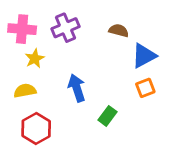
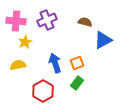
orange square: (145, 88) -> (77, 63), moved
red hexagon: (36, 129) -> (43, 91), moved

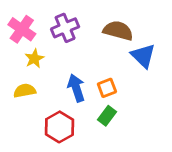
pink cross: (16, 21) -> (22, 29), turned 30
brown semicircle: (85, 22) -> (118, 31), size x1.5
blue triangle: (103, 40) -> (143, 56), turned -48

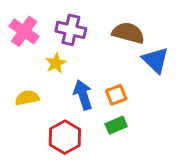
purple cross: (65, 28) -> (71, 30), turned 36
yellow star: (34, 59) -> (56, 63), moved
green rectangle: (107, 116) -> (116, 125), turned 30

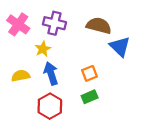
blue arrow: (83, 95) -> (51, 73), moved

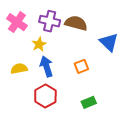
brown semicircle: (99, 26) -> (76, 23), moved
green rectangle: (90, 97) -> (89, 102), moved

